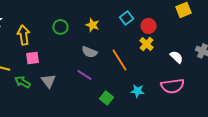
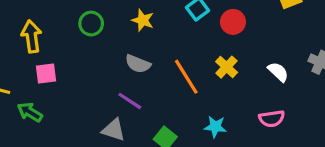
yellow cross: (146, 44) -> (227, 67), moved
gray triangle: (48, 81) -> (114, 130), moved, turned -35
pink semicircle: (172, 86) -> (272, 119), size x0.7

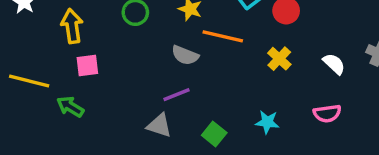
orange line: (186, 77) -> (223, 36), moved, turned -45
purple line: (130, 101) -> (176, 95), turned -55

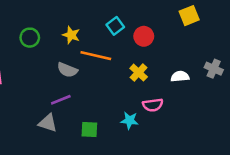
white semicircle: (334, 64) -> (180, 76), turned -48
pink semicircle: (327, 113) -> (153, 105), moved
green square: (214, 134) -> (89, 130), turned -36

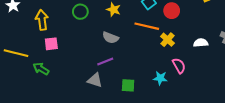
orange line: (96, 56) -> (147, 26), moved
pink semicircle: (153, 105) -> (179, 66), turned -112

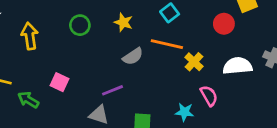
red circle: (172, 11) -> (224, 24), moved
gray semicircle: (110, 38) -> (133, 56), moved, turned -56
white semicircle: (201, 43) -> (237, 66), size x1.5
pink square: (51, 44) -> (60, 82), moved, turned 32

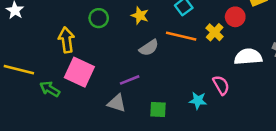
yellow arrow: (30, 36) -> (66, 40), moved
yellow cross: (194, 62) -> (215, 32), moved
pink square: (60, 82) -> (79, 72), size x1.6

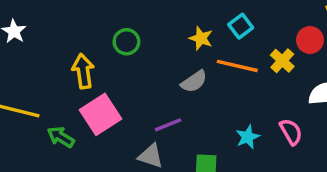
yellow star: (140, 16) -> (201, 38), moved
pink square: (79, 72) -> (101, 114), turned 32
cyan star: (198, 101) -> (248, 137), moved, turned -30

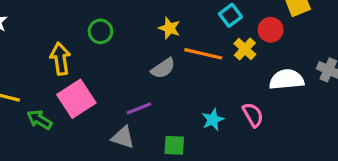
cyan square: (241, 26) -> (230, 15), moved

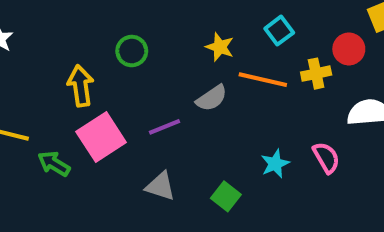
cyan square: (230, 15) -> (279, 31), moved
yellow cross: (245, 49) -> (316, 74), turned 35
purple line: (139, 108) -> (165, 127), moved
green square: (174, 145) -> (226, 196), turned 35

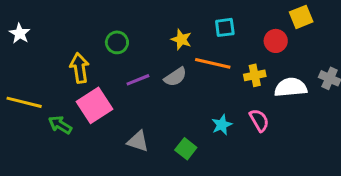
cyan square: (279, 31) -> (225, 27), turned 30
yellow cross: (316, 74) -> (255, 75), moved
purple line: (165, 127) -> (138, 80), moved

